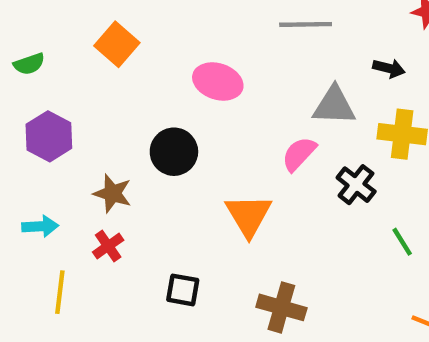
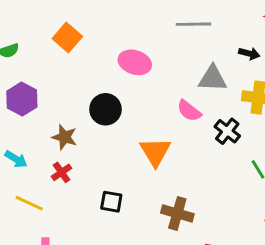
pink semicircle: (299, 154) -> (189, 111), turned -95
cyan arrow: (40, 226) -> (16, 159), turned 35
yellow line: (60, 292) -> (29, 203), turned -72

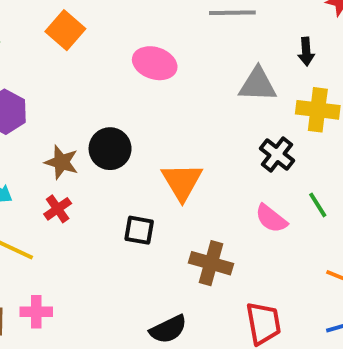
black arrow: (249, 54) -> (306, 52), turned 72
black circle: (105, 109) -> (110, 149), moved
pink semicircle: (189, 111) -> (271, 219), moved
black square: (111, 202) -> (139, 230), moved

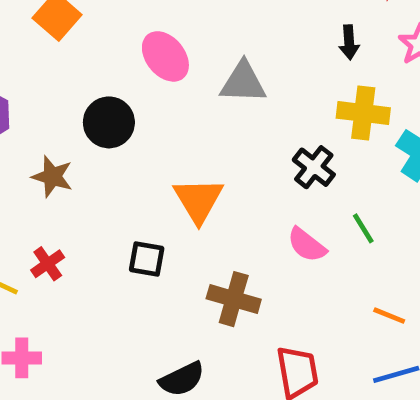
pink ellipse: (155, 63) -> (165, 56), turned 33
gray triangle: (258, 85) -> (243, 82), moved
black circle: (110, 149) -> (109, 122), moved
red cross: (58, 209) -> (48, 264), moved

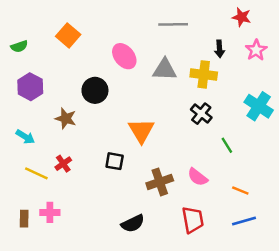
yellow cross: (363, 113) -> (204, 74), moved
pink semicircle: (307, 245) -> (198, 177), moved
brown cross: (234, 299) -> (160, 182), turned -35

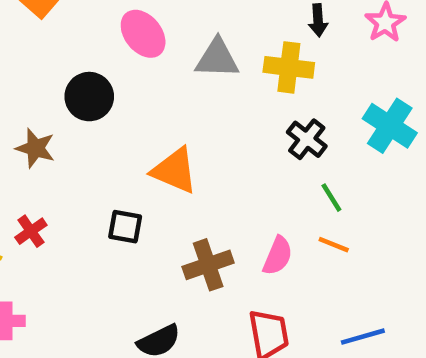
black cross: (201, 114) -> (307, 139), moved
orange triangle: (141, 131) -> (174, 171), turned -36
pink semicircle: (198, 177) -> (278, 256), turned -105
orange line: (240, 190) -> (334, 245), moved

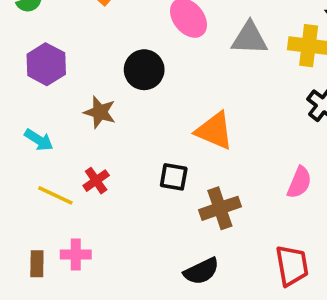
pink semicircle: (278, 256) -> (299, 182), moved
brown cross: (208, 265) -> (220, 208), moved

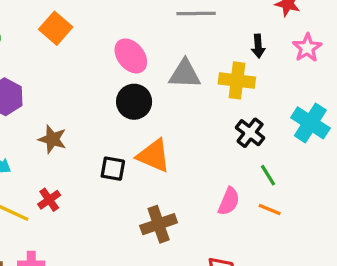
black circle: (144, 70) -> (134, 102), moved
black square: (174, 177) -> (113, 169), moved

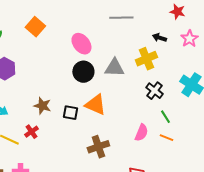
black arrow: (258, 46) -> (159, 38), turned 112
gray triangle: (185, 74) -> (114, 68), moved
yellow cross: (237, 80) -> (146, 59), turned -30
brown star: (52, 139) -> (42, 106), moved

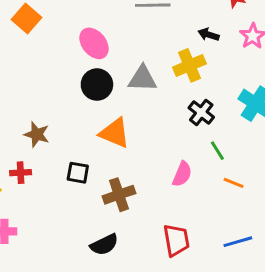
black square: (70, 113) -> (78, 173), moved
red cross: (31, 132) -> (21, 173), turned 32
orange line: (166, 138) -> (234, 183), moved

